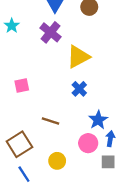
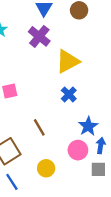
brown line: (50, 121) -> (39, 127), turned 42

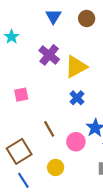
purple cross: (39, 36) -> (49, 55), moved
pink circle: (78, 150) -> (76, 142), moved

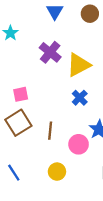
brown line: (49, 129) -> (50, 131), turned 35
brown square: (19, 151) -> (18, 123), moved
blue line: (23, 180) -> (14, 173), moved

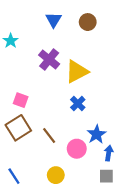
pink square: (21, 94) -> (21, 100), turned 32
brown line: (50, 131) -> (49, 135), turned -42

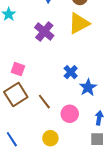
yellow triangle: (77, 72) -> (79, 23), moved
blue star: (97, 134) -> (88, 87), moved

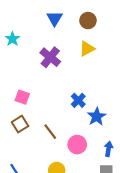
yellow triangle: (79, 23) -> (87, 49), size x0.7
brown square: (16, 94) -> (20, 124), size x0.7

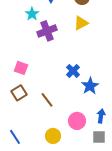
cyan star: (12, 39) -> (32, 14), moved
purple cross: (50, 57) -> (47, 31), turned 30
pink circle: (77, 145) -> (77, 121), moved

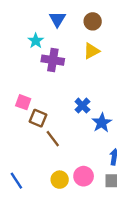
purple cross: (47, 31) -> (53, 60), turned 30
brown square: (19, 93) -> (38, 118), moved, turned -35
pink circle: (77, 121) -> (84, 176), moved

